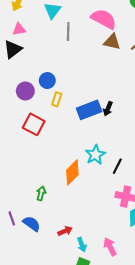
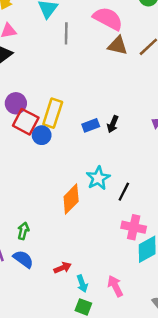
blue circle: (47, 81) -> (42, 135), moved
yellow rectangle: (57, 99) -> (53, 113), size x1.6
blue rectangle: (89, 110) -> (91, 125), size x0.6
red square: (34, 124) -> (26, 122), moved
green arrow: (41, 193) -> (23, 231), moved

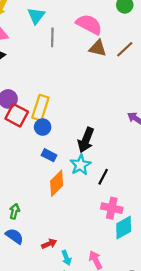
black arrow: (113, 124) -> (86, 140), moved, size x1.6
blue rectangle: (91, 125) -> (49, 155), moved, turned 48
blue circle: (42, 135) -> (43, 127), moved

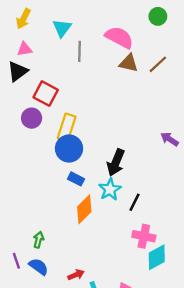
red square: (17, 115) -> (46, 94), moved
blue circle: (43, 127) -> (69, 149), size x1.5

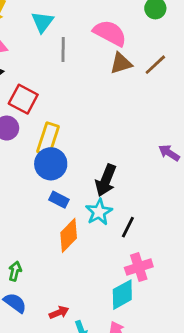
brown triangle: (129, 63) -> (121, 63), turned -30
pink cross: (144, 236) -> (139, 267), turned -30
cyan diamond: (157, 257) -> (122, 295), moved

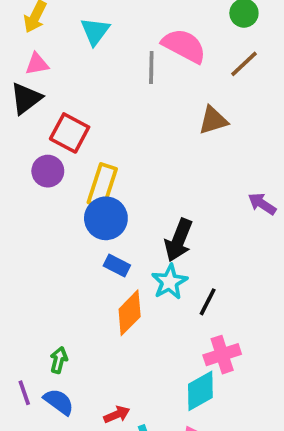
gray line: (63, 50) -> (151, 68), moved
brown triangle: (121, 63) -> (213, 120), moved
brown line: (155, 65) -> (244, 64), moved

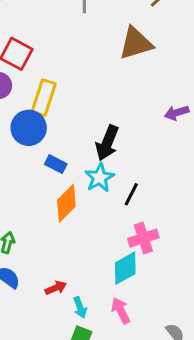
brown triangle: (213, 120) -> (136, 43), size x1.4
purple arrow: (262, 204) -> (177, 113), turned -50
blue circle: (106, 218) -> (29, 128), moved

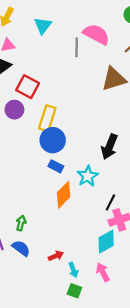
blue circle: (29, 128) -> (53, 140), moved
black arrow: (107, 143) -> (109, 147), moved
black line: (131, 194) -> (110, 202), moved

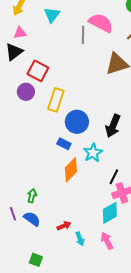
blue circle: (53, 140) -> (77, 122), moved
green square: (74, 291) -> (36, 260), moved

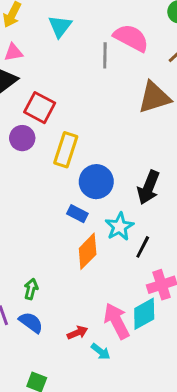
black line: (114, 177) -> (143, 247), moved
cyan arrow: (80, 239) -> (101, 352), turned -32
pink arrow: (107, 241) -> (117, 321), moved, size x1.4

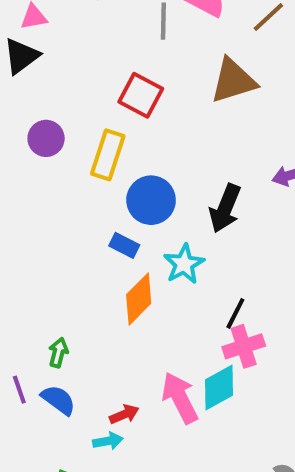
red square: (40, 108) -> (141, 95), moved
black line: (143, 247) -> (235, 313), moved
cyan arrow: (101, 352) -> (108, 441), moved, turned -48

